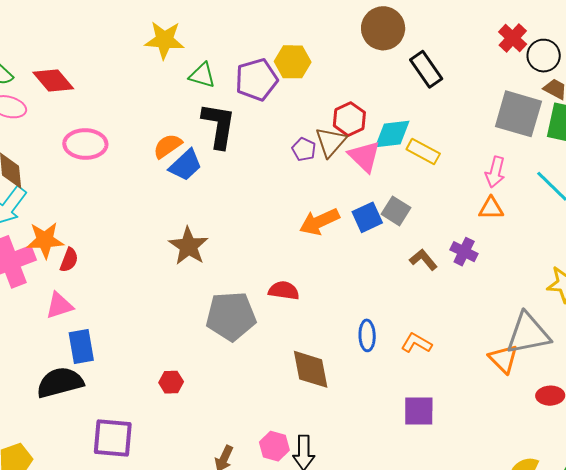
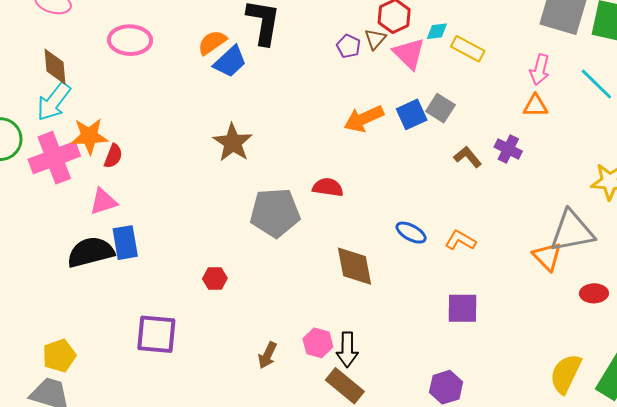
cyan diamond: (392, 134) -> (437, 31), size x0.6
brown triangle: (331, 142) -> (375, 39), size x0.7
blue ellipse: (367, 335) -> (411, 233), turned -60
black semicircle: (60, 383) -> (91, 252), moved

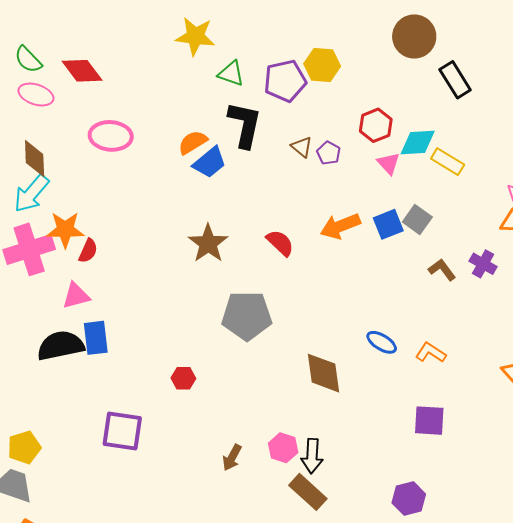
cyan diamond: (437, 31) -> (418, 143), size x1.6
brown triangle: (375, 39) -> (302, 147), moved, turned -35
pink triangle: (409, 53) -> (389, 163), size x0.7
red semicircle: (328, 187) -> (280, 243), moved, turned 32

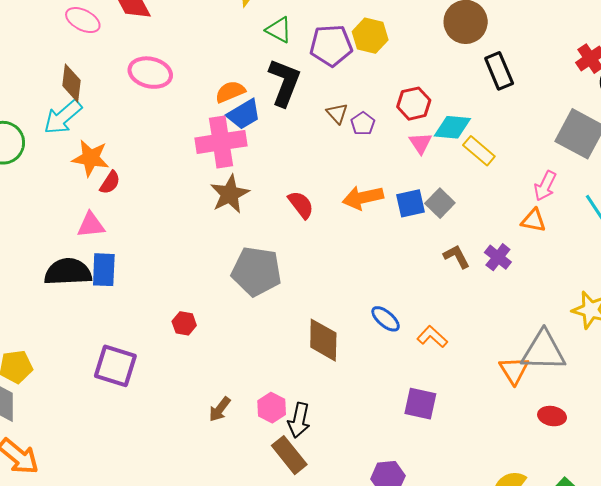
pink cross: (29, 249) -> (221, 142), moved

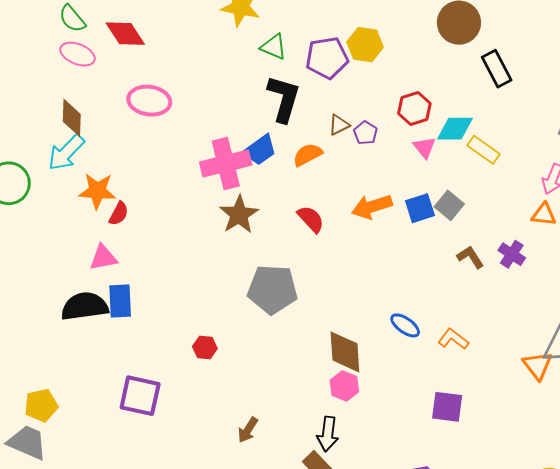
orange semicircle: (230, 92) -> (308, 155), moved
brown triangle: (337, 113) -> (339, 125), turned 50
blue trapezoid: (244, 114) -> (260, 150), moved
pink hexagon: (272, 408) -> (344, 386), moved

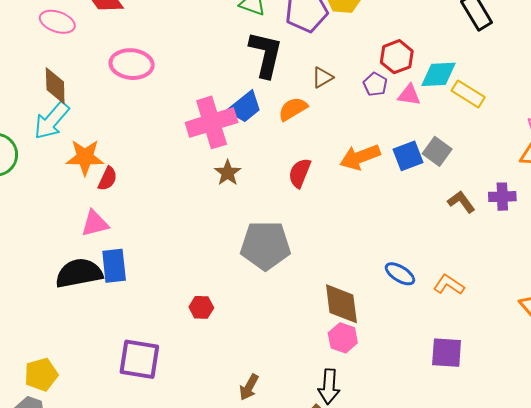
purple pentagon: (365, 133) -> (375, 84), moved
pink triangle: (425, 147) -> (409, 95), turned -40
brown star: (239, 215) -> (228, 173), size x0.7
red semicircle: (311, 219) -> (300, 173), turned -112
purple cross: (512, 254) -> (502, 197), turned -32

